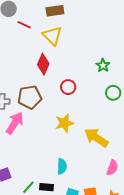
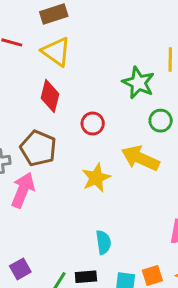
green star: (103, 65) -> (138, 83), size x1.5
brown pentagon: (30, 97) -> (38, 148), turned -30
yellow arrow: (96, 138) -> (140, 158), moved

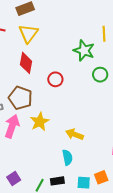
yellow triangle: (56, 52) -> (28, 33), turned 35
yellow arrow: (140, 158) -> (75, 134), moved, size x0.7
yellow star: (96, 178) -> (40, 122), moved

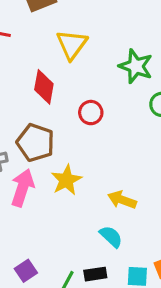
yellow triangle: (28, 33) -> (72, 45), moved
cyan semicircle: (67, 157) -> (111, 237), turned -35

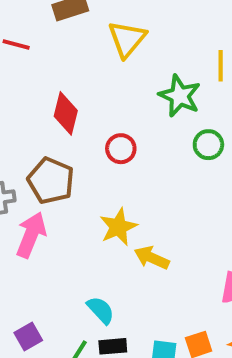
yellow triangle: (72, 45) -> (127, 39), moved
yellow star: (66, 180) -> (118, 227), moved
cyan semicircle: (111, 237) -> (101, 310), moved

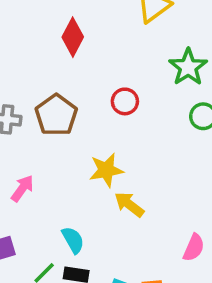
red diamond: (66, 113) -> (73, 37), moved
pink arrow: (31, 235) -> (22, 188), moved, size x0.7

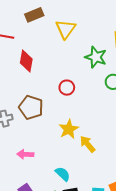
pink arrow: (22, 188) -> (25, 154), turned -105
yellow arrow: (129, 204) -> (88, 144), turned 30

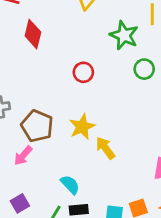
brown pentagon: (31, 107) -> (37, 126), moved
pink arrow: (25, 154) -> (23, 156), turned -56

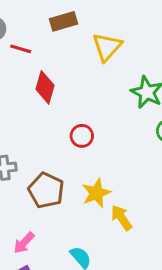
red circle: (83, 72) -> (82, 136), moved
pink arrow: (23, 156) -> (24, 243), moved

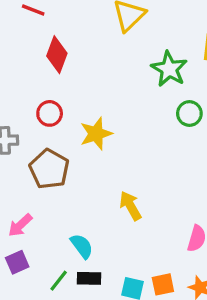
red circle: (82, 136) -> (50, 113), moved
yellow star: (96, 193) -> (96, 134), moved

